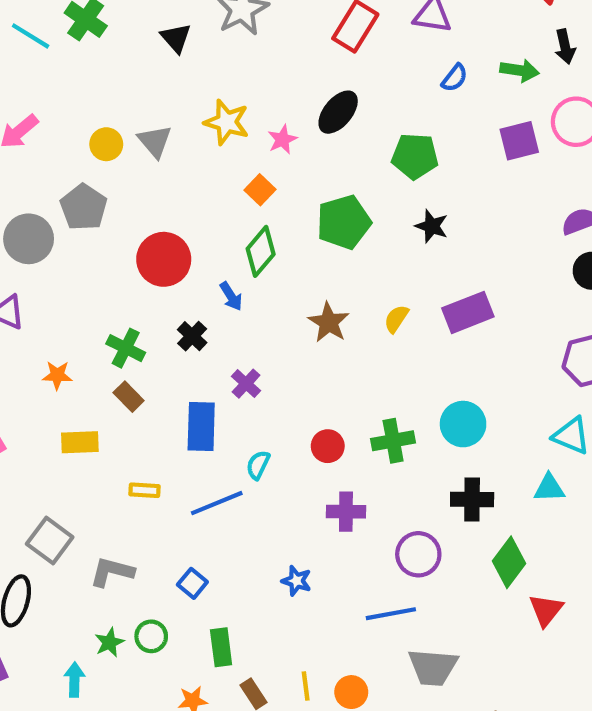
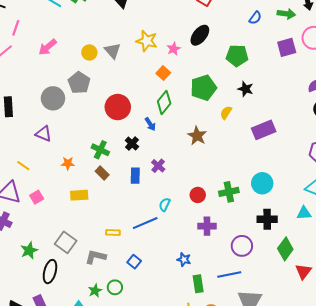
yellow semicircle: (396, 319) -> (226, 113), moved
blue rectangle: (201, 426) -> (135, 176), moved, size x0.7
yellow rectangle: (145, 490) -> (113, 232), moved
green rectangle: (221, 647) -> (198, 284), moved

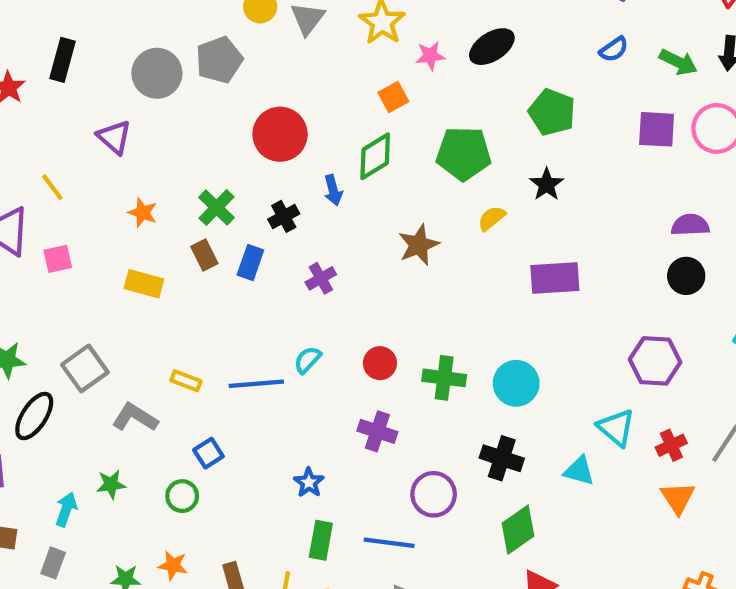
blue rectangle: (135, 176) -> (250, 262), moved
green circle: (115, 287) -> (182, 496), moved

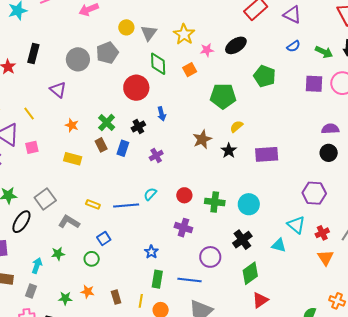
green diamond: (375, 156) -> (158, 64), moved, turned -60
black star: (547, 184) -> (229, 151), moved
black cross: (502, 458) -> (242, 240), turned 36

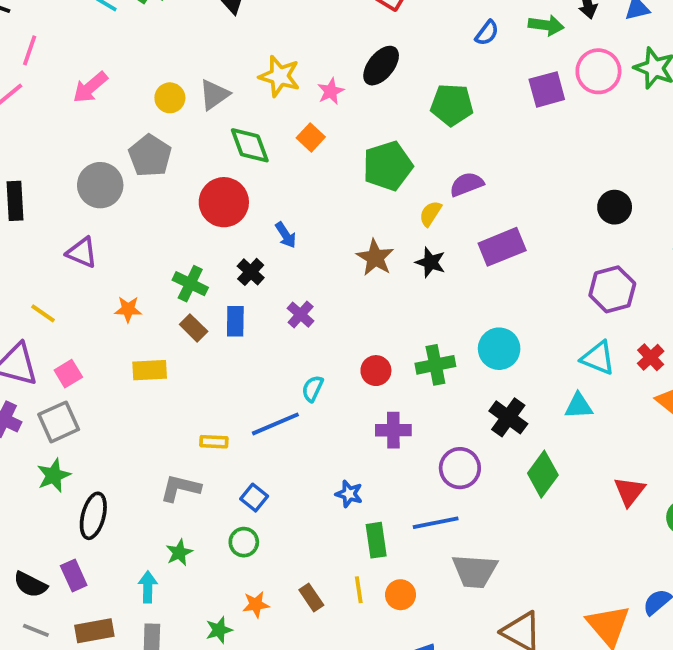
gray triangle: (149, 33) -> (214, 95), turned 36
purple semicircle: (330, 129) -> (467, 184), moved
gray square: (45, 199) -> (59, 422), moved, turned 30
red triangle: (260, 300) -> (629, 491), moved

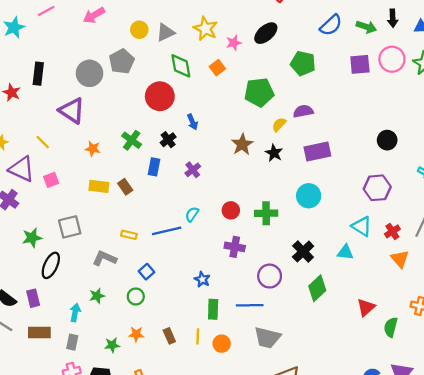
blue semicircle: (487, 33) -> (331, 25), size x1.5
purple triangle: (82, 252) -> (72, 111), size x1.4
brown rectangle: (194, 328) -> (125, 187), moved
cyan circle: (499, 349) -> (309, 196), moved
gray square: (59, 422) -> (70, 227), moved

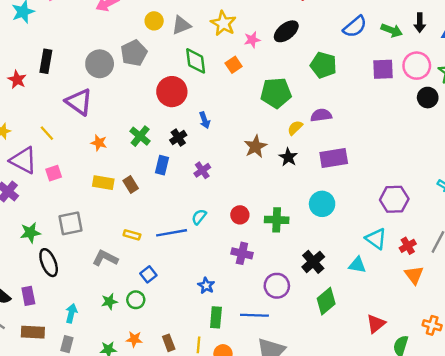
black circle: (387, 140) -> (428, 98), moved
black ellipse: (51, 265) -> (49, 263), turned -50
green star: (97, 296) -> (109, 302), moved

